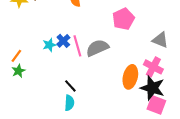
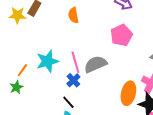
blue cross: (63, 41) -> (73, 80), moved
cyan star: (49, 45) -> (47, 61), size x1.6
orange line: (16, 56) -> (22, 70), moved

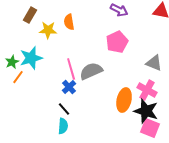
yellow star: (17, 15) -> (48, 30), moved
cyan star: (47, 61) -> (31, 58), moved
green star: (16, 87) -> (12, 62), moved

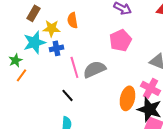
cyan star: (31, 58) -> (34, 42), moved
blue cross: (69, 87) -> (56, 48), moved, turned 32
black line: (64, 109) -> (67, 95), moved

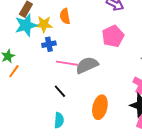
cyan star: (34, 42) -> (26, 25), moved
pink line: (74, 67) -> (67, 63), turned -65
orange ellipse: (127, 98) -> (100, 107), moved

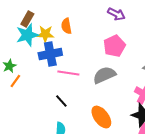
blue cross: (49, 44) -> (50, 54), size x1.6
gray semicircle: (87, 65) -> (104, 75), moved
orange ellipse: (100, 107) -> (101, 117), turned -50

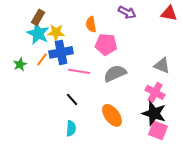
orange semicircle: (66, 26) -> (91, 24), moved
cyan star: (27, 35) -> (38, 33), turned -30
pink pentagon: (114, 46) -> (106, 44), moved, turned 30
orange line: (15, 81) -> (42, 59), moved

